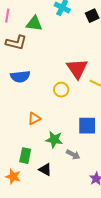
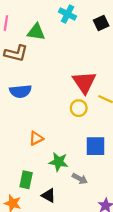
yellow circle: (61, 90) -> (79, 108), moved

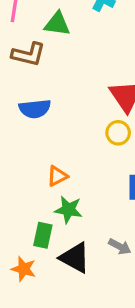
green star: (59, 162) -> (68, 210), moved
gray arrow: (80, 179) -> (120, 247), moved
black triangle: (48, 195) -> (75, 258), size x1.5

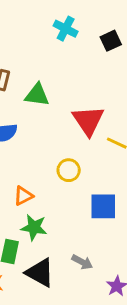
green triangle: (57, 24) -> (37, 95), moved
yellow circle: (118, 133) -> (69, 170), moved

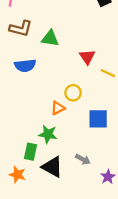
red triangle: (88, 120) -> (87, 57), size x0.7
orange triangle: (23, 196) -> (58, 108), moved

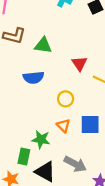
blue semicircle: (25, 66) -> (33, 77), moved
orange triangle: (58, 108) -> (63, 126), moved, turned -48
gray arrow: (83, 159) -> (75, 164), size x1.5

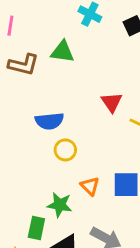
green triangle: (43, 45) -> (62, 52), moved
yellow circle: (66, 99) -> (65, 150), moved

